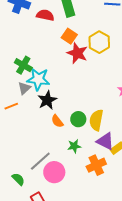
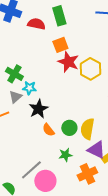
orange square: (69, 36) -> (60, 45), turned 35
yellow hexagon: (99, 42) -> (90, 69), moved
cyan star: (38, 79) -> (29, 88), size x0.6

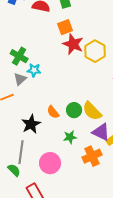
black star: (38, 109) -> (31, 124), moved
yellow semicircle: (87, 129) -> (92, 111), turned -55
gray line: (31, 170) -> (21, 152), moved, turned -40

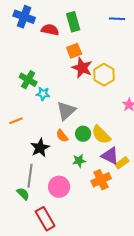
gray triangle: (20, 79) -> (66, 111), moved, size x1.5

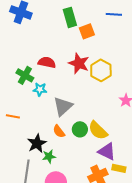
red semicircle: (50, 30) -> (47, 62), moved
orange square: (74, 51) -> (87, 31), moved
orange line: (16, 121) -> (13, 116), turned 32
green star: (79, 161) -> (49, 156), moved
yellow rectangle: (122, 163) -> (119, 168), moved, turned 48

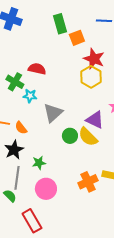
red star: (79, 63) -> (94, 59), moved
orange semicircle: (59, 131) -> (21, 128), moved
black star: (37, 143) -> (14, 150), moved
purple triangle: (107, 151) -> (95, 120), moved

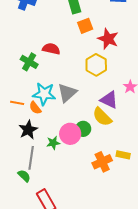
orange square: (77, 38) -> (85, 26), moved
yellow hexagon: (91, 77) -> (96, 65), moved
cyan star: (30, 96) -> (44, 94), moved, size x1.6
green circle: (70, 136) -> (83, 129), moved
pink circle: (46, 189) -> (70, 134), moved

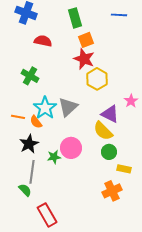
red star: (108, 39) -> (84, 59), moved
red semicircle: (51, 49) -> (43, 41), moved
cyan star: (44, 94) -> (45, 108), turned 30
green circle: (83, 129) -> (109, 152), moved
orange cross: (102, 162) -> (112, 191), moved

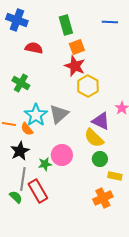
red rectangle: (47, 215) -> (38, 191), moved

